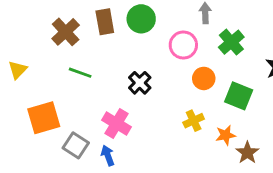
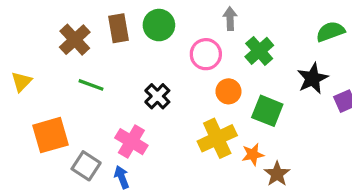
yellow cross: (194, 121) -> (217, 138), size x1.6

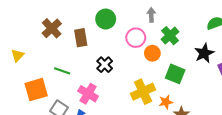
brown rectangle: (118, 28) -> (81, 38), moved
green line: (91, 85) -> (62, 71), moved
orange circle: (228, 91) -> (152, 53), moved

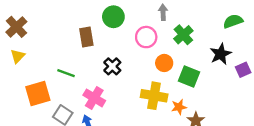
brown cross: (52, 28) -> (16, 27), moved
orange circle: (152, 53) -> (164, 63), moved
yellow cross: (143, 92) -> (154, 96), turned 35

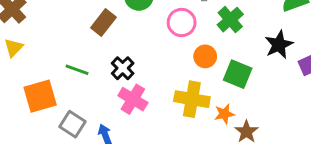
brown rectangle: (86, 37) -> (103, 22), turned 48
black cross: (112, 66) -> (123, 68), moved
pink cross: (94, 98) -> (133, 99), moved

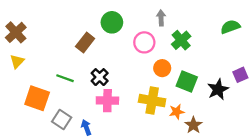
black star: (279, 45) -> (218, 89), moved
orange square: (40, 96) -> (37, 98), turned 35
pink cross: (133, 99) -> (107, 101), turned -30

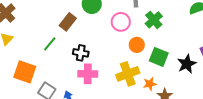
black cross: (100, 77) -> (81, 53), turned -35
green line: (65, 78) -> (50, 44), moved, turned -70
yellow cross: (152, 101) -> (128, 74), turned -30

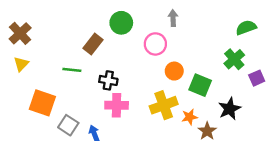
green cross: (154, 20) -> (234, 59), moved
green line: (50, 44) -> (72, 70), turned 56
black star: (187, 64) -> (230, 109), moved

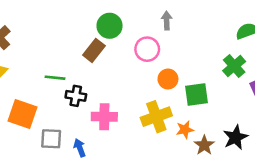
brown rectangle: (93, 44) -> (94, 50), moved
black cross: (108, 80) -> (76, 96), moved
green square: (200, 85) -> (197, 95), turned -30
black star: (230, 109) -> (235, 137), moved
gray square: (68, 125) -> (51, 139), turned -30

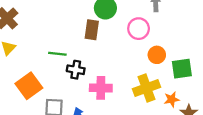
brown rectangle: (94, 50) -> (92, 30), turned -30
orange square: (23, 114) -> (29, 86), turned 35

